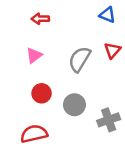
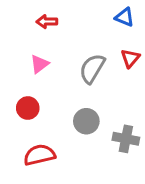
red circle: (42, 93) -> (28, 108), moved
gray cross: (109, 120) -> (126, 139), turned 30

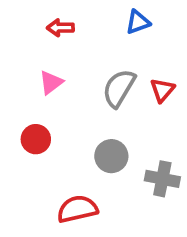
blue triangle: (124, 17) -> (138, 22), moved, turned -42
red triangle: (130, 58) -> (162, 90), moved
red semicircle: (39, 155) -> (77, 209), moved

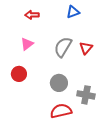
red semicircle: (77, 209) -> (61, 111), moved

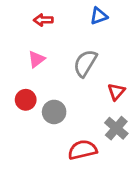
red triangle: (86, 48) -> (116, 92), moved
gray circle: (59, 83) -> (54, 112), moved
gray cross: (86, 95) -> (116, 128), turned 30

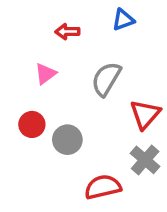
red arrow: (43, 20) -> (67, 32), moved
red triangle: (116, 92) -> (145, 114), size x1.4

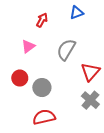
red arrow: (67, 32) -> (42, 20), turned 120
red semicircle: (103, 187) -> (44, 117), moved

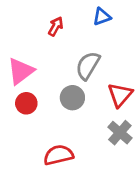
pink triangle: (28, 46) -> (21, 71), moved, size x1.5
gray circle: (42, 88) -> (72, 98), moved

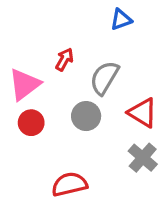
red arrow: (56, 26) -> (64, 59), moved
red triangle: (120, 95) -> (143, 113), turned -40

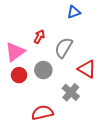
gray circle: (86, 116) -> (43, 70), moved
gray cross: (143, 158) -> (71, 92), moved

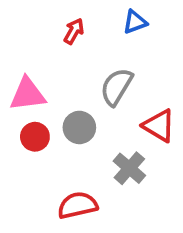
red arrow: (39, 37) -> (74, 31), moved
pink triangle: (15, 52) -> (28, 94), turned 30

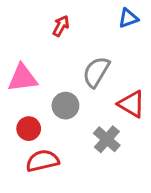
blue triangle: (135, 22) -> (128, 18), moved
red circle: (35, 137) -> (29, 129), moved
red semicircle: (78, 205) -> (42, 161), moved

